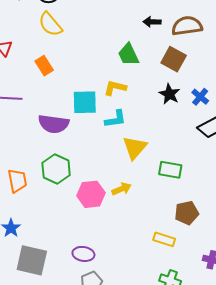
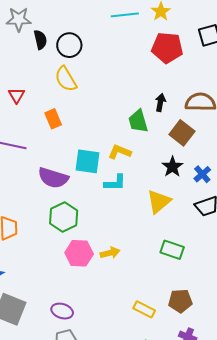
black arrow: (152, 22) -> (160, 103), moved, turned 90
yellow triangle: (135, 148) -> (159, 202), moved
green hexagon: (56, 169) -> (64, 217), moved
green rectangle: (170, 170) -> (172, 250), moved
brown pentagon: (187, 213) -> (180, 301), moved

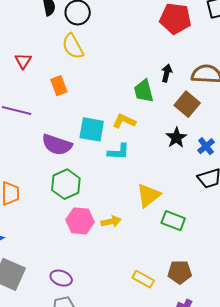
yellow triangle: (159, 202) -> (148, 195), moved

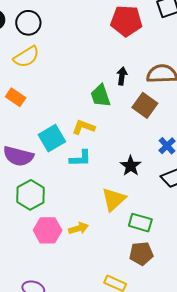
yellow semicircle: (73, 46) -> (26, 57), turned -88
orange rectangle: (59, 86) -> (16, 97), turned -30
cyan square: (92, 129) -> (52, 138), turned -36
black star: (176, 138) -> (131, 166), moved
brown pentagon: (180, 272) -> (141, 254), moved

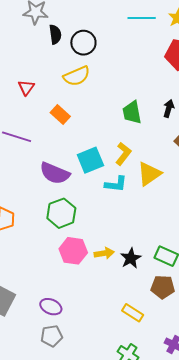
green trapezoid: (101, 96) -> (132, 112), moved
yellow L-shape: (83, 127) -> (123, 154), turned 100
black star: (131, 166) -> (131, 258), moved
yellow triangle: (114, 199) -> (149, 174), moved

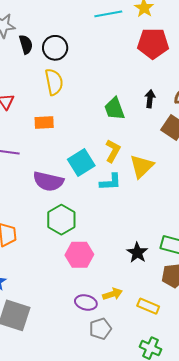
yellow semicircle: (77, 76) -> (54, 82), turned -68
orange rectangle: (60, 114) -> (44, 122), turned -36
yellow arrow: (104, 253) -> (112, 294), moved
purple ellipse: (51, 307) -> (86, 302), moved
gray pentagon: (52, 336) -> (100, 329), moved

